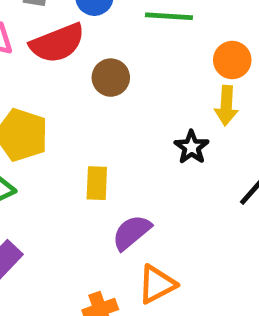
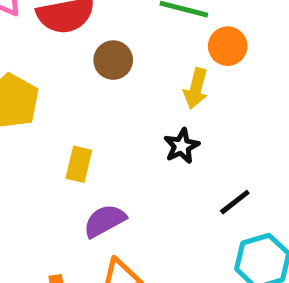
orange circle: (232, 60) -> (228, 46), moved
yellow arrow: (226, 106) -> (196, 88), moved

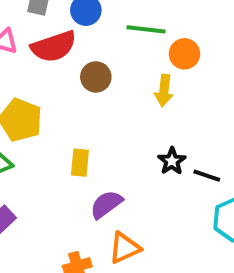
black star: (182, 146) -> (172, 161), moved
black line: (235, 202) -> (207, 176), turned 64

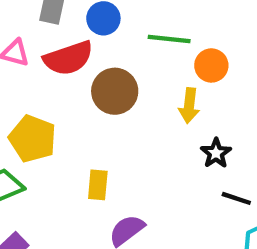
brown circle: (96, 77) -> (115, 91), size x1.4
black star: (172, 161) -> (216, 153), moved

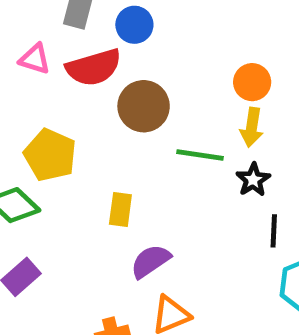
green line: (169, 39) -> (200, 155), moved
yellow arrow: (189, 106) -> (252, 127), moved
black line: (236, 198) -> (274, 231), turned 72

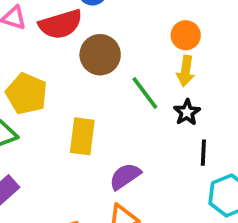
green line: (200, 155) -> (145, 93), turned 45
yellow rectangle: (120, 209) -> (82, 136), size x1.4
purple semicircle: (150, 261) -> (125, 176), moved

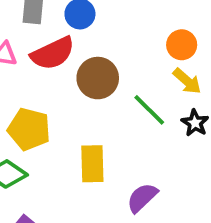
yellow arrow: (186, 71) -> (187, 81), turned -48

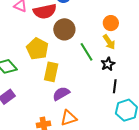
yellow pentagon: (29, 129) -> (37, 49), moved
purple semicircle: (142, 198) -> (61, 94), moved

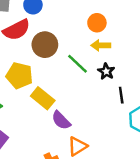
yellow arrow: (109, 42) -> (101, 45), turned 140
yellow rectangle: (51, 72) -> (43, 98), turned -48
purple semicircle: (61, 94) -> (61, 120), turned -90

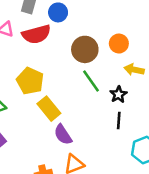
brown circle: (45, 45) -> (85, 49), moved
yellow arrow: (101, 45) -> (134, 70), moved
black line: (121, 95) -> (119, 121), moved

